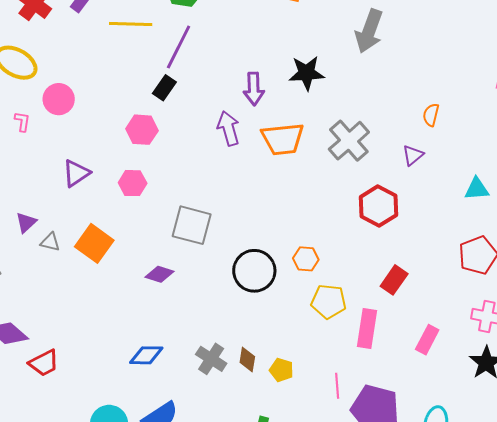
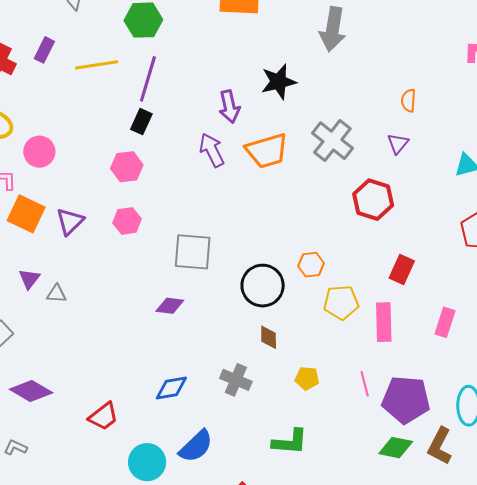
orange square: (94, 243) -> (26, 214), moved
brown diamond: (247, 360) -> (269, 337), moved
red trapezoid: (44, 363) -> (103, 416), moved

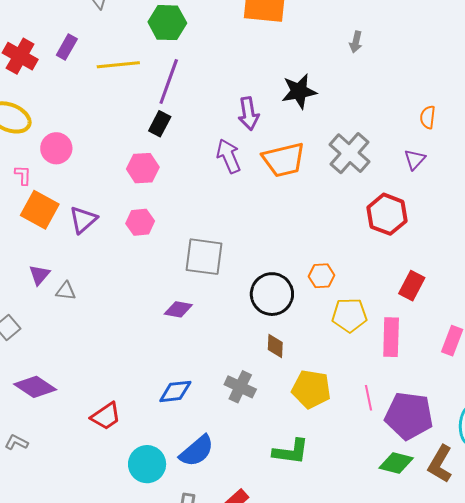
gray arrow: (333, 29) -> (356, 42), size x0.5
yellow pentagon: (307, 378) -> (311, 389), size x1.6

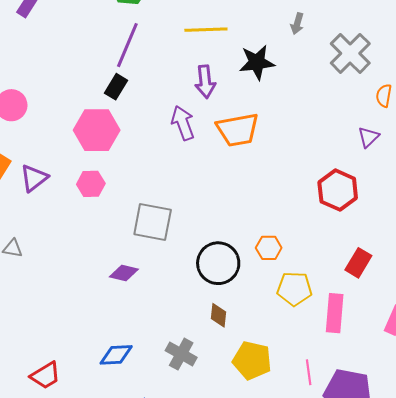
gray arrow: (356, 42) -> (297, 24), moved
yellow line: (118, 65) -> (206, 30), moved
gray cross: (350, 153) -> (350, 53), moved
pink hexagon: (143, 168) -> (97, 130), size x1.4

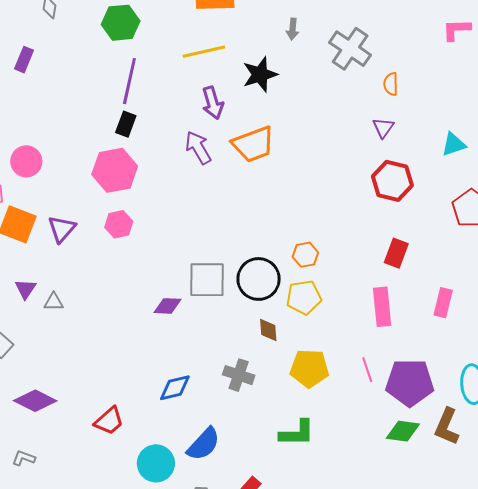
red hexagon: (338, 190) -> (392, 181), moved
gray square: (153, 222) -> (207, 280), moved
yellow pentagon: (294, 289) -> (304, 297), moved

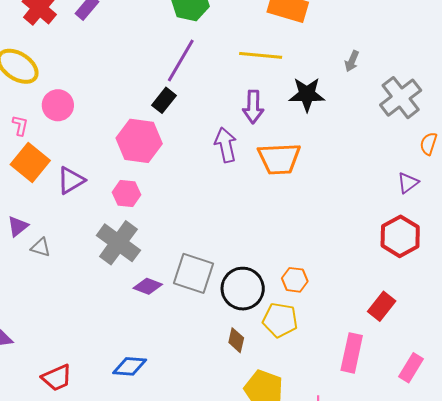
gray cross: (239, 375) -> (118, 243), moved, size x1.4

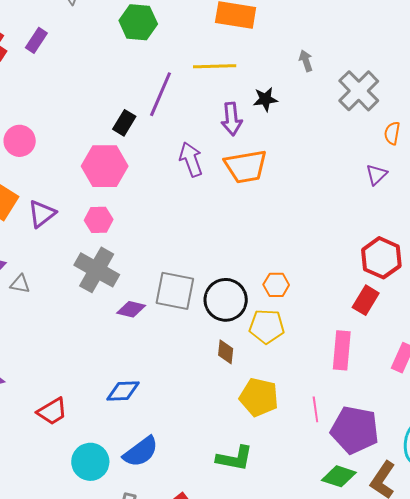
purple line: (181, 61) -> (160, 94), moved
gray arrow: (352, 61) -> (306, 61), turned 145
black star: (307, 94) -> (265, 99), size x0.7
purple arrow: (253, 107) -> (232, 119), moved
red hexagon: (400, 236) -> (381, 258), moved

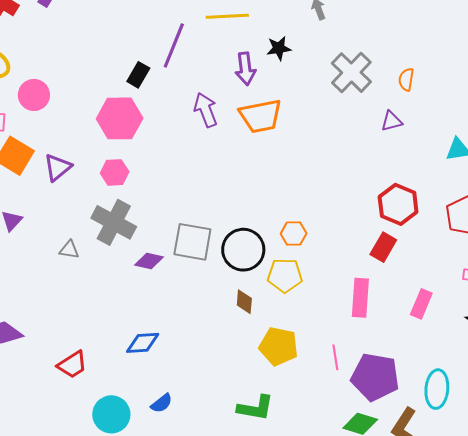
gray cross: (359, 91) -> (351, 73), moved
purple triangle: (377, 175) -> (392, 121), turned 30
gray triangle: (20, 284) -> (69, 250), moved
blue semicircle: (141, 452) -> (162, 403), size x0.6

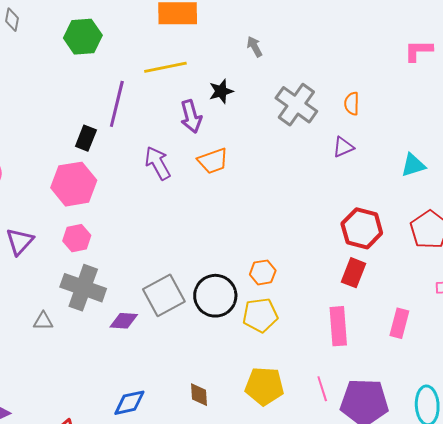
orange trapezoid: (261, 116) -> (213, 161), size x0.7
gray square: (192, 242) -> (164, 295), turned -30
brown diamond: (244, 302) -> (199, 395), moved

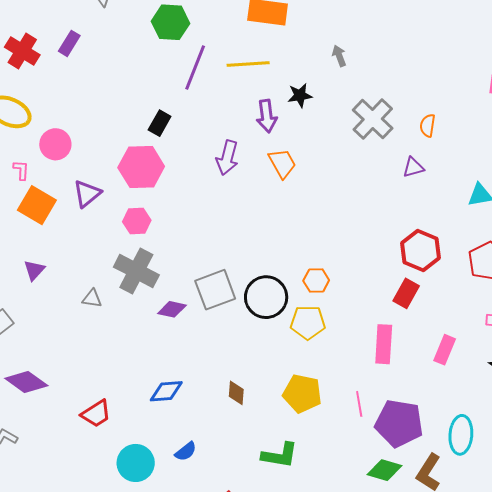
purple line: (117, 104) -> (195, 67), moved
orange trapezoid: (213, 161) -> (282, 163), turned -108
purple arrow: (158, 163) -> (227, 158), turned -144
purple triangle: (20, 241) -> (87, 194), moved

